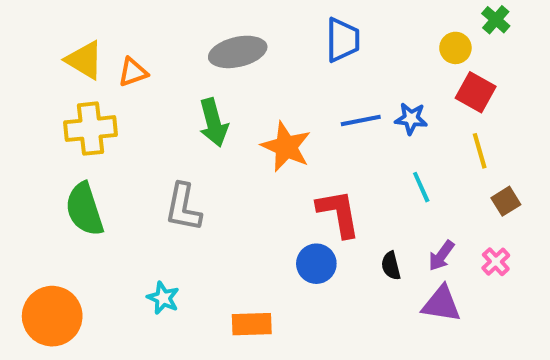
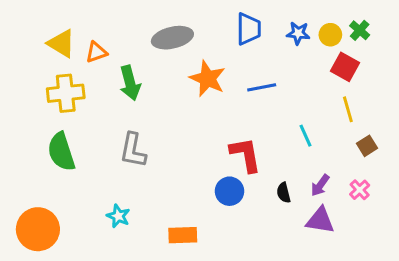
green cross: (496, 20) -> (360, 30), moved
blue star: (411, 118) -> (298, 33), moved
green arrow: (213, 123) -> (130, 83), moved
orange star: (286, 147) -> (208, 79), moved

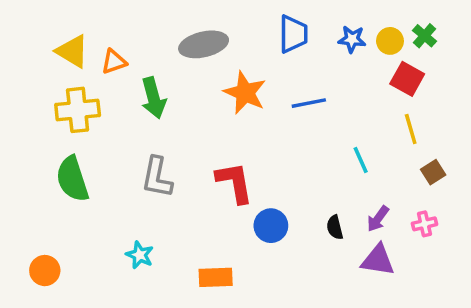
red L-shape: (246, 155) -> (235, 182), moved
pink cross: (360, 190) -> (424, 224), turned 30
orange circle: (38, 229) -> (45, 271), size x0.6

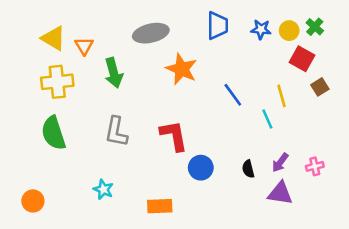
orange triangle: (114, 62) -> (84, 46), turned -42
blue line: (309, 103) -> (233, 95), moved, turned 65
yellow line: (411, 129) -> (281, 96), moved
brown square: (433, 172) -> (320, 87), moved

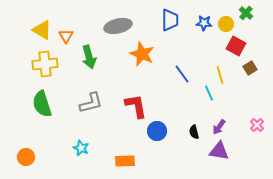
green cross: (315, 27) -> (246, 13), moved
gray L-shape: (116, 132) -> (91, 103), turned -115
pink cross: (315, 166) -> (257, 125), moved, turned -32

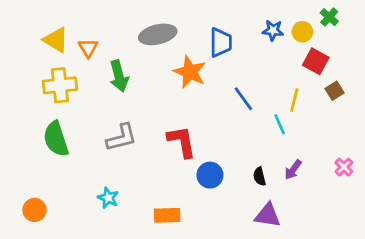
blue trapezoid: (170, 20) -> (221, 42), moved
yellow line: (220, 75) -> (294, 100), turned 30
purple triangle: (219, 151) -> (268, 215), moved

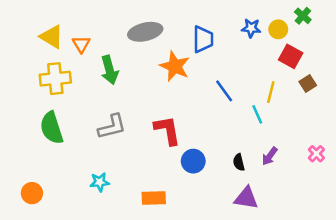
cyan star: (108, 198) -> (100, 182), turned -30

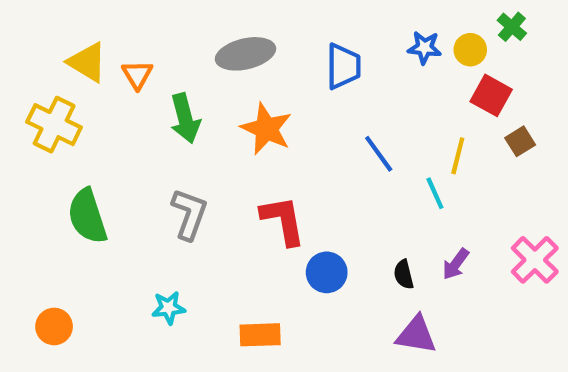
orange star: (175, 66) -> (266, 129), moved
yellow cross: (55, 79) -> (54, 125), moved, turned 32
gray L-shape: (112, 127) -> (189, 214), turned -56
pink cross: (316, 154) -> (535, 260), size x1.6

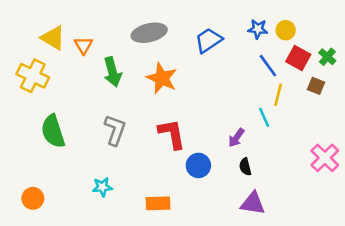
green cross: (512, 27) -> (327, 57), moved
blue trapezoid: (343, 66) -> (209, 40), turned -124
brown square: (520, 141) -> (316, 86), turned -36
blue line: (379, 154) -> (268, 66), moved
purple arrow: (456, 264) -> (236, 138), moved

